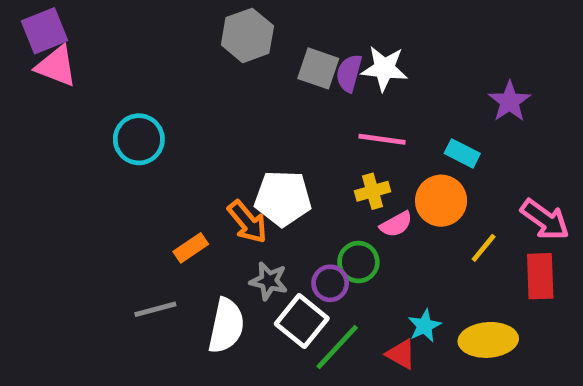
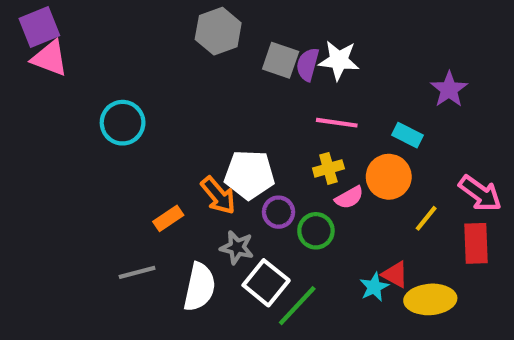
purple circle: (330, 283) -> (279, 212), moved
red triangle: (401, 354) -> (395, 274), moved

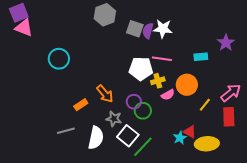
purple star: (449, 89) -> (226, 43), moved
cyan rectangle: (407, 135) -> (201, 57), moved, turned -32
white pentagon: (249, 175) -> (141, 69), moved
pink arrow: (480, 193) -> (231, 93), turned -75
green circle: (316, 231) -> (143, 111), moved

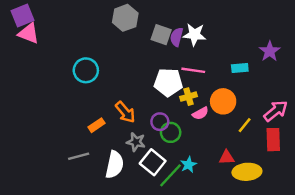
cyan circle: (59, 59) -> (86, 70), moved
red triangle: (190, 132) -> (227, 157), turned -32
cyan star: (180, 138) -> (188, 165), moved

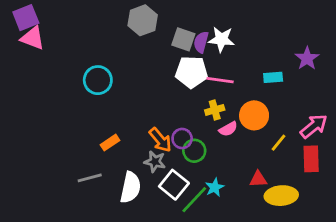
white pentagon: (168, 82) -> (192, 72), moved
orange arrow: (125, 112) -> (160, 140), moved

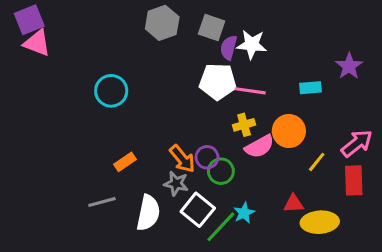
gray square: (183, 39) -> (212, 27), moved
pink semicircle: (228, 129) -> (260, 146), size x1.4

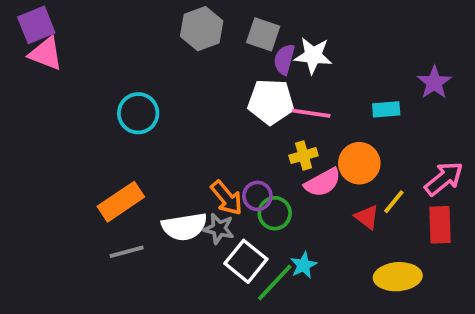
orange rectangle: (125, 162) -> (121, 202), moved, size x1.6
red triangle: (293, 204) -> (367, 217), moved, turned 40
white semicircle: (148, 213) -> (184, 227), moved, turned 69

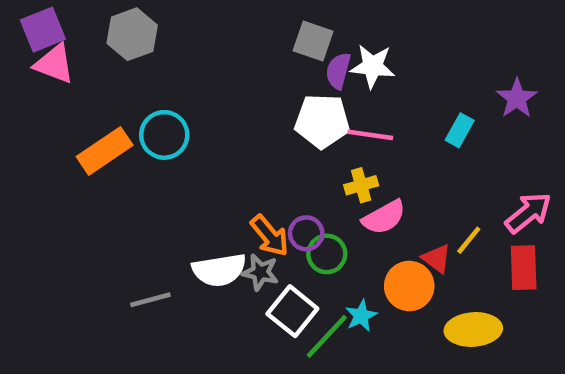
gray hexagon: (202, 29) -> (132, 34), moved
cyan rectangle: (386, 109) -> (460, 130), turned -56
orange circle: (359, 163) -> (409, 286), moved
orange rectangle: (121, 202) -> (105, 151), moved

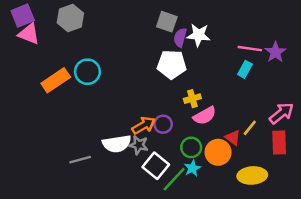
pink line: (370, 135) -> (250, 49), moved
orange arrow: (270, 236) -> (144, 125), turned -80
green circle: (327, 254) -> (191, 147), moved

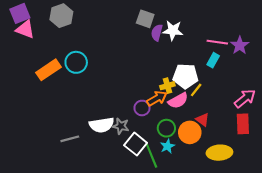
white pentagon: (172, 64) -> (186, 76), moved
orange arrow: (144, 125) -> (157, 98), moved
yellow line: (250, 128) -> (196, 90), moved
green line: (174, 179) -> (152, 156), turned -65

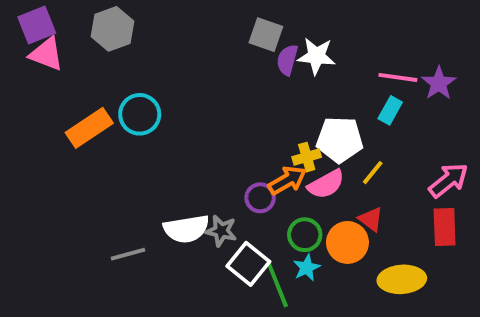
yellow line: (196, 90) -> (373, 173), moved

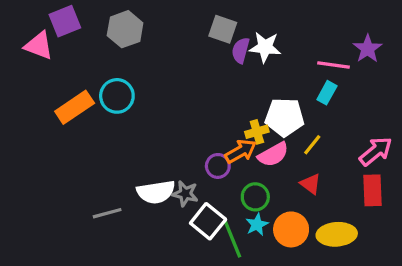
purple square: (37, 25) -> (65, 21), moved
gray hexagon: (113, 29) -> (125, 29), moved
purple star: (439, 83) -> (368, 49), moved
orange circle: (347, 242) -> (291, 229), moved

